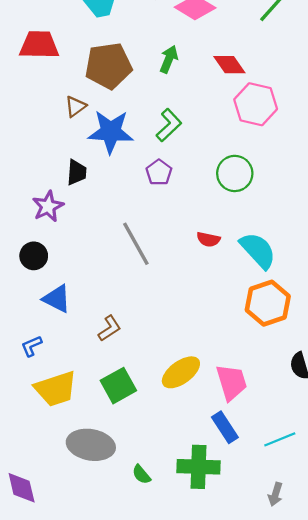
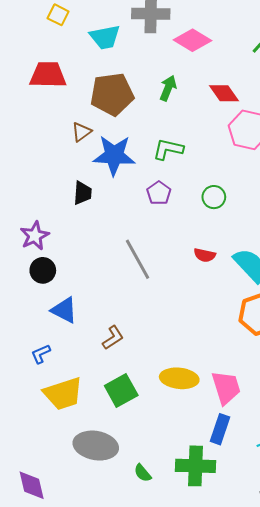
green L-shape: (169, 125) -> (168, 149), turned -124
green circle: (235, 173) -> (214, 197), moved, size x0.7
purple star: (48, 206) -> (35, 236), moved
yellow ellipse: (181, 372) -> (179, 378), turned 42
blue rectangle: (225, 427) -> (220, 429), turned 52

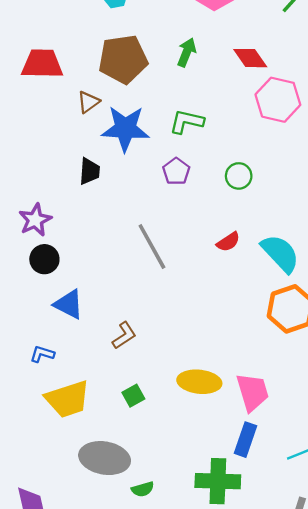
red trapezoid: (48, 75) -> (42, 64), moved
red semicircle: (205, 255) -> (228, 242), turned -45
blue L-shape: (41, 354) -> (42, 354), turned 40
green square: (121, 391) -> (133, 396), size x0.6
green semicircle: (143, 473) -> (143, 489), moved, turned -66

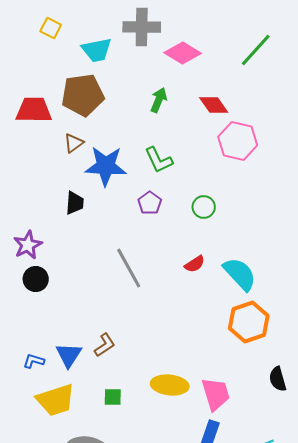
brown pentagon: (123, 59) -> (83, 95), moved
green L-shape: (187, 122) -> (159, 160), turned -128
blue triangle: (69, 304) -> (69, 355), moved, turned 36
green square: (133, 396) -> (113, 397), turned 30

